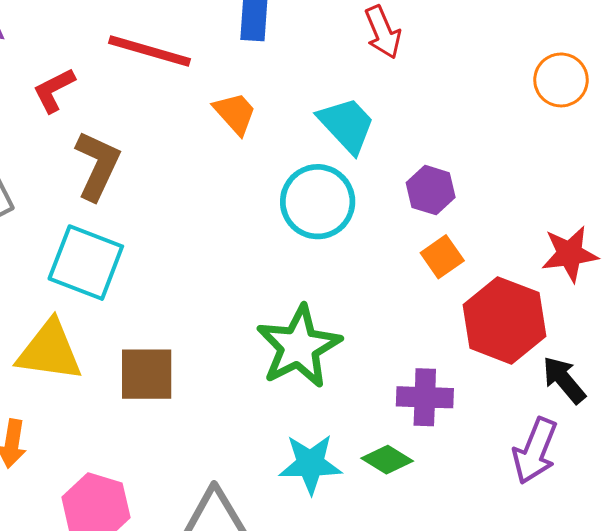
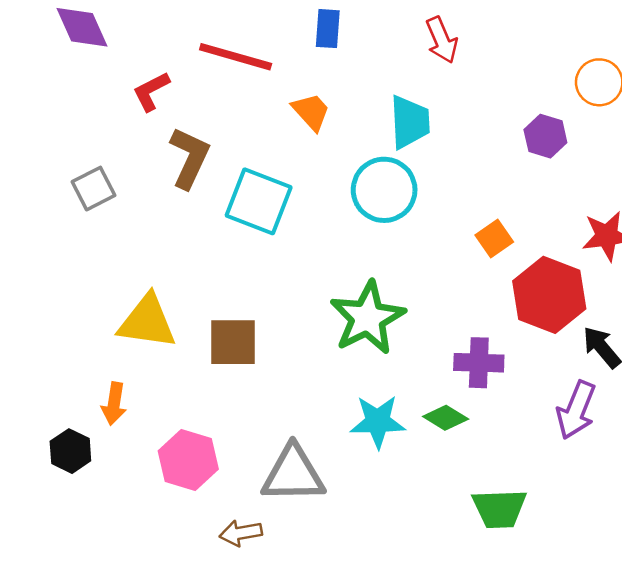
cyan trapezoid: (347, 125) -> (410, 122), turned 40
purple hexagon: (431, 190) -> (545, 136), moved
cyan square: (86, 263) -> (259, 201), moved

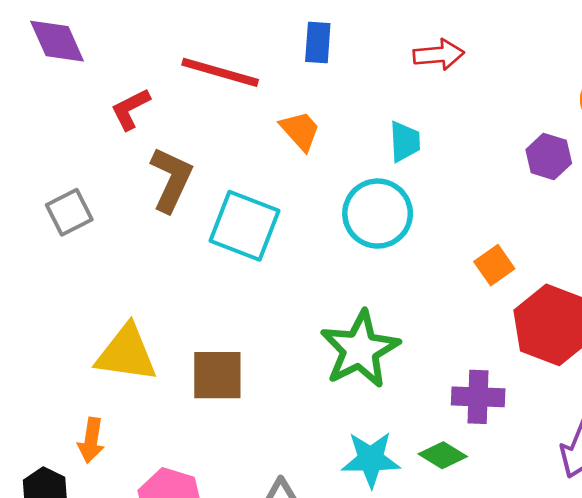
red arrow: (442, 40) -> (439, 55), turned -72
cyan trapezoid: (410, 122) -> (405, 142), size x0.7

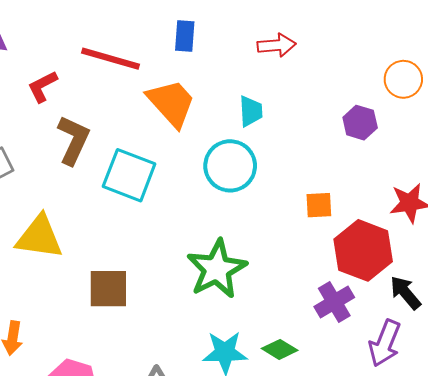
orange trapezoid: (300, 131) -> (171, 103), size x1.6
orange square: (494, 265) -> (319, 205), turned 32
yellow triangle: (126, 353) -> (39, 237), moved
purple cross: (478, 397) -> (334, 302), moved, turned -33

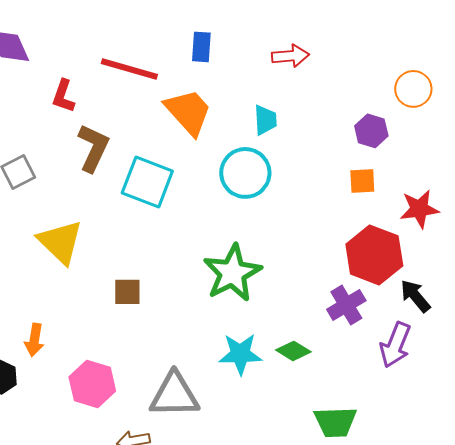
red L-shape: (42, 86) -> (63, 96), turned -44
orange square: (319, 205) -> (362, 181), moved
yellow triangle: (39, 237) -> (60, 242), turned 36
brown square: (108, 289) -> (127, 292), size x0.7

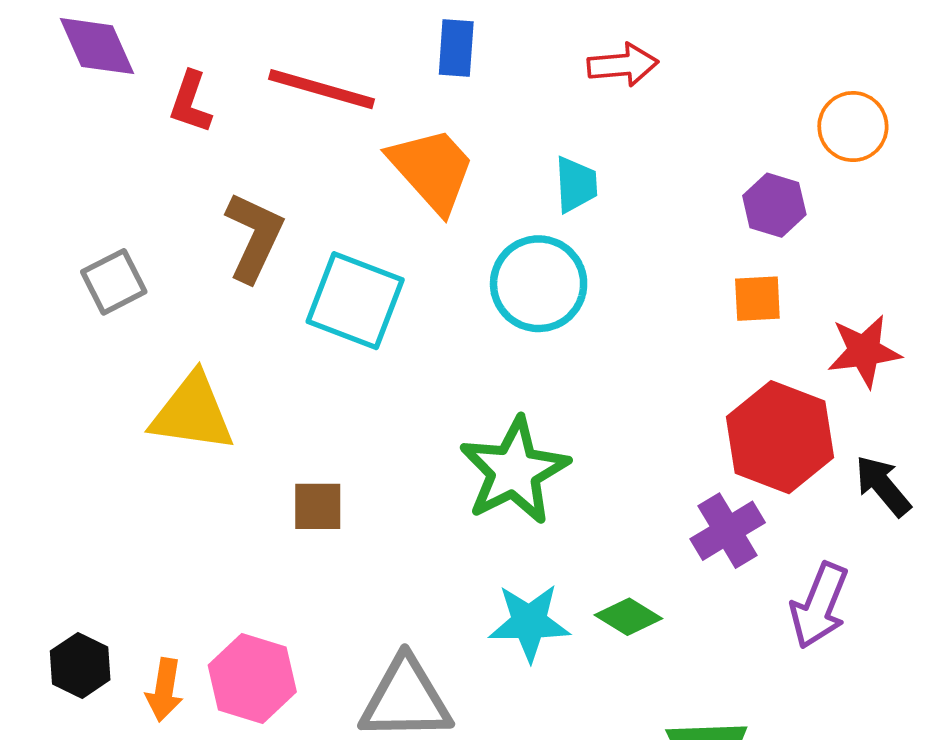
red L-shape: (63, 96) -> (191, 102), moved
yellow triangle: (60, 242) -> (192, 413), turned -36
black arrow: (415, 296) -> (883, 486), moved
orange arrow: (34, 340) -> (164, 690), moved

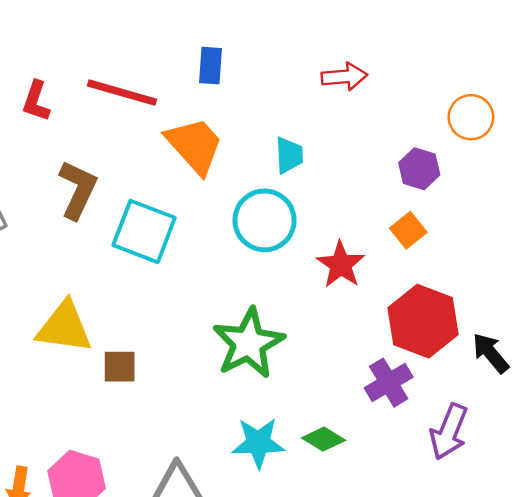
red arrow: (623, 65) -> (344, 77), moved
orange square: (757, 299) -> (408, 230), turned -36
red star: (864, 351) -> (341, 265), moved, turned -30
yellow triangle: (192, 413) -> (64, 327), moved

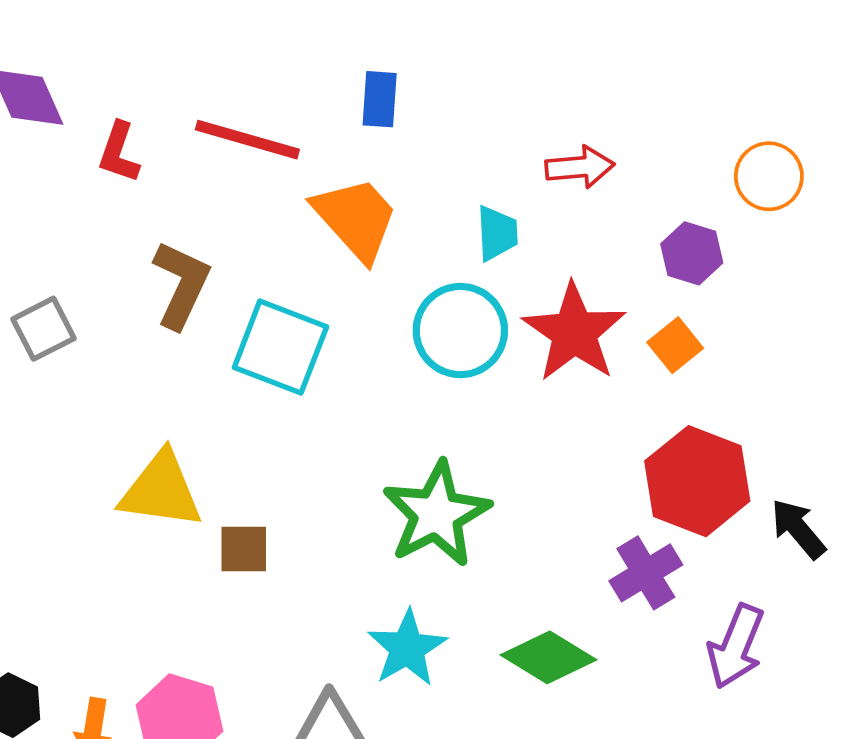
red arrow: (344, 77) -> (580, 167), moved
red star: (341, 265) -> (574, 332), moved, size x1.4
green diamond: (323, 439) -> (549, 657), size x1.4
cyan star: (258, 443) -> (407, 648), moved, turned -30

